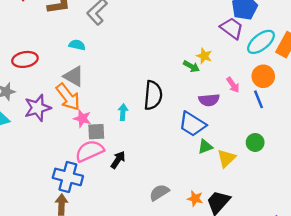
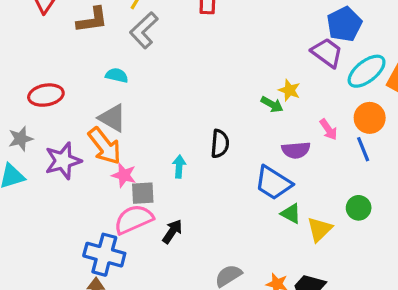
black semicircle: (153, 95) -> (220, 144), size x0.7
green triangle: (205, 147) -> (291, 213), turned 49

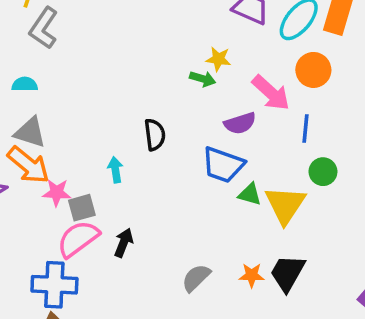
pink arrow: (328, 130) -> (271, 93), size x1.6
blue line: (363, 149) -> (306, 129), moved, turned 40
yellow triangle: (320, 229) -> (285, 205), size x1.4

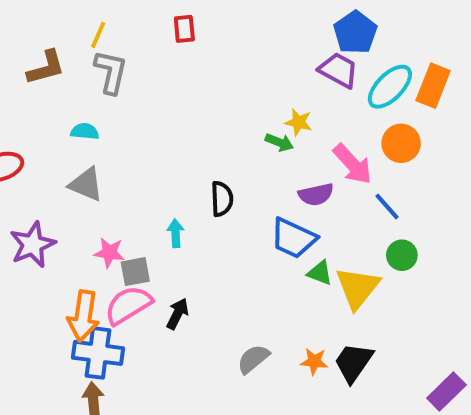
gray L-shape: (44, 28) -> (111, 72), turned 153
blue line: (306, 129) -> (387, 206), turned -52
orange arrow: (28, 165) -> (83, 316), moved, turned 54

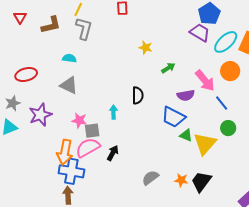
yellow star: (298, 122) -> (146, 48), moved
green arrow: (279, 142) -> (168, 68), turned -56

